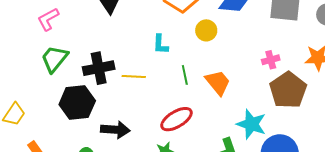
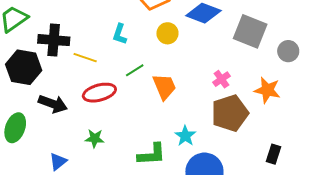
pink cross: (271, 60) -> (221, 79), turned -36
green line: (185, 75) -> (135, 70), turned 54
red ellipse: (177, 119) -> (99, 93), moved
cyan star: (251, 124) -> (185, 136), size x0.7

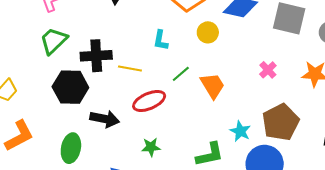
brown pentagon: (230, 113) -> (281, 122), moved

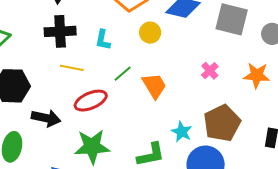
black cross: (96, 56) -> (60, 31), moved
green star: (151, 147) -> (92, 147), size x1.8

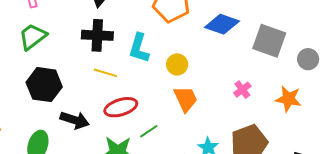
yellow circle: (150, 33) -> (177, 64), moved
cyan L-shape: (103, 40) -> (139, 48), size x1.4
green line: (123, 74) -> (149, 131), moved

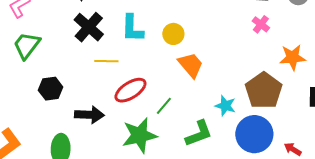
black cross: (97, 35) -> (89, 27), turned -36
black hexagon: (44, 85) -> (51, 89), size x0.7
pink cross: (242, 90) -> (261, 24), moved
orange star: (288, 99) -> (293, 57), moved

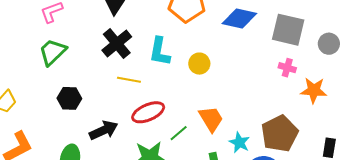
pink cross: (261, 24) -> (287, 68), turned -30
orange star: (293, 57) -> (314, 90), moved
orange trapezoid: (191, 65) -> (211, 119), moved
black arrow: (89, 115) -> (104, 130), turned -36

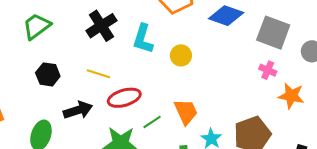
yellow line: (129, 80) -> (98, 74), moved

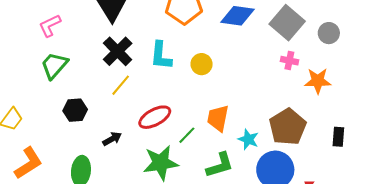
gray square: (273, 33) -> (287, 23), turned 32
yellow line: (98, 74) -> (121, 85), moved, turned -55
black arrow: (78, 110) -> (112, 139), size x0.7
orange trapezoid: (186, 112) -> (218, 118), turned -132

